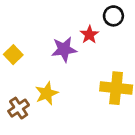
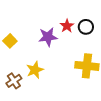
black circle: (113, 16) -> (86, 27), moved

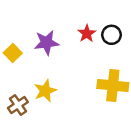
purple star: (48, 37) -> (47, 43), moved

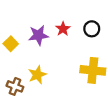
red star: (87, 34) -> (63, 29), moved
brown cross: (18, 105) -> (15, 86), turned -35

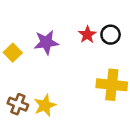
red star: (63, 29) -> (87, 35), moved
yellow star: (37, 75) -> (45, 105), moved

